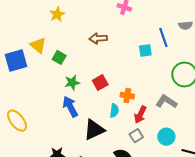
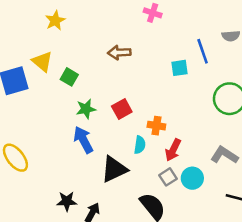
yellow star: (57, 14) -> (55, 21), moved
gray L-shape: (166, 102) -> (224, 155), moved
cyan circle: (166, 137) -> (192, 178), moved

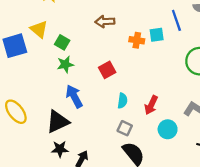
green star: (86, 109) -> (65, 64), moved
orange cross: (156, 126) -> (137, 40), moved
black triangle: (114, 169) -> (58, 122), moved
gray square: (168, 177) -> (125, 128), moved, turned -32

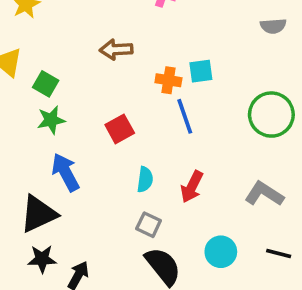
blue line: (176, 20) -> (185, 116), moved
cyan circle: (168, 129) -> (221, 252), moved

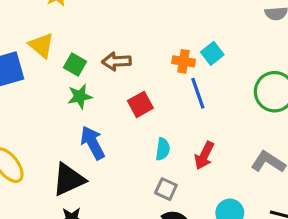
brown arrow: (116, 50) -> (116, 61), moved
cyan square: (201, 71) -> (212, 53), turned -30

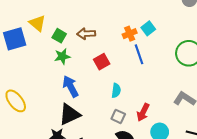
orange cross: (184, 61) -> (130, 34), turned -32
red arrow: (204, 156) -> (143, 112), moved
black triangle: (69, 179) -> (70, 114), moved

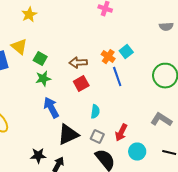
brown arrow: (86, 34) -> (78, 63), moved
orange cross: (130, 34) -> (108, 57), turned -32
black triangle: (70, 114) -> (68, 135), moved

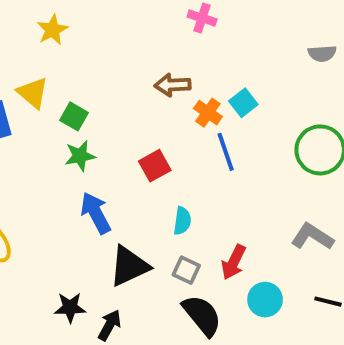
brown arrow: (78, 63) -> (172, 85), moved

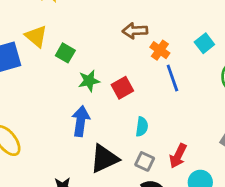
cyan square: (243, 103) -> (204, 43), moved
green star: (80, 156) -> (89, 81), moved
blue arrow: (96, 213) -> (81, 121), turned 36

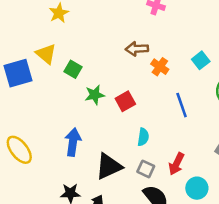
blue line: (172, 78) -> (182, 105), moved
blue arrow: (81, 121) -> (73, 142), moved

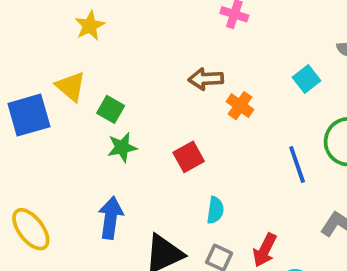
cyan square: (201, 60) -> (307, 79), moved
green star: (95, 95) -> (122, 147), moved
blue line: (182, 105) -> (297, 165), moved

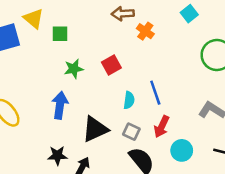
green square: (111, 109) -> (60, 34), turned -30
green star: (122, 147) -> (74, 69), moved
blue line: (297, 165) -> (155, 93), moved

